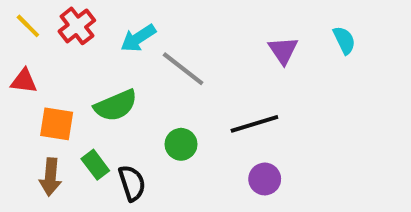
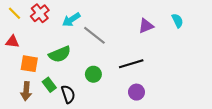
purple triangle: (283, 50) -> (146, 26), turned 42

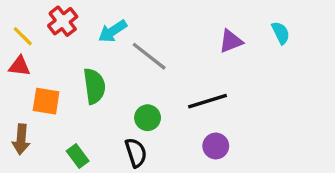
yellow line: (15, 13) -> (23, 36), moved
green semicircle: (60, 54) -> (94, 86), turned -75
green rectangle: (49, 85) -> (78, 156), moved
brown arrow: (26, 91) -> (21, 139), moved
black semicircle: (68, 94) -> (136, 153), moved

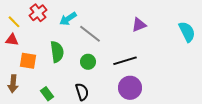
cyan semicircle: (281, 33) -> (187, 32), moved, size x1.5
green circle: (148, 118) -> (88, 62), moved
purple circle: (216, 146) -> (130, 88), size x1.5

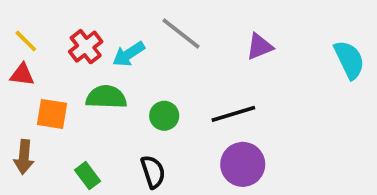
red cross: (38, 13) -> (86, 47), moved
cyan arrow: (68, 19) -> (129, 54), moved
gray line: (90, 34) -> (181, 33), moved
green semicircle: (57, 52) -> (106, 97), turned -80

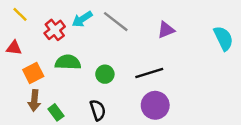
yellow line: (26, 41) -> (20, 14), moved
cyan arrow: (129, 54) -> (82, 19), moved
orange square: (52, 114) -> (33, 73), turned -36
brown arrow: (24, 157) -> (34, 100), moved

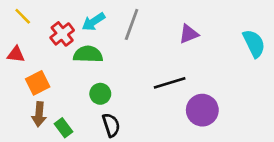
gray line: (116, 22) -> (132, 24), turned 72
green semicircle: (68, 62) -> (88, 54), moved
green circle: (105, 74) -> (100, 94), moved
purple circle: (155, 105) -> (202, 110), moved

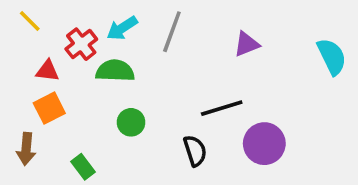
red triangle: (16, 54) -> (47, 71), moved
brown arrow: (39, 114) -> (26, 149), moved
black semicircle: (111, 125) -> (195, 151), moved

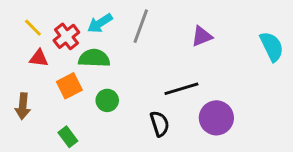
yellow line: (30, 21) -> (33, 28), moved
orange square: (49, 108) -> (69, 86), moved
brown arrow: (26, 149) -> (23, 106), moved

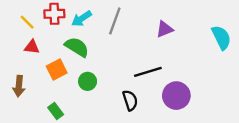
red cross: (66, 36) -> (54, 14), moved, turned 36
green semicircle: (94, 58) -> (77, 47), turned 30

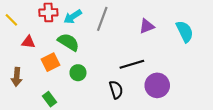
yellow line: (27, 22) -> (11, 20), moved
cyan semicircle: (221, 38) -> (185, 32), moved

